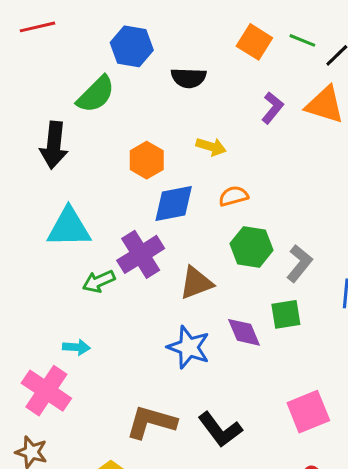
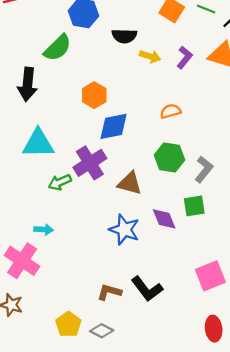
yellow arrow: (211, 147) -> (150, 56), moved
orange semicircle: (233, 196) -> (171, 111), moved
brown triangle: (196, 283) -> (130, 183), turned 36
brown L-shape: (151, 422) -> (109, 292), moved, size x0.7

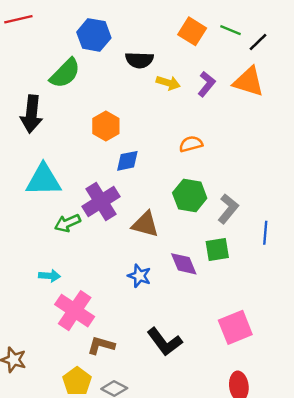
blue diamond: (114, 126) -> (127, 161), size x0.7
blue star: (124, 230) -> (139, 276), size x0.7
pink cross: (22, 261) -> (75, 311), moved
brown L-shape: (109, 292) -> (101, 345), moved

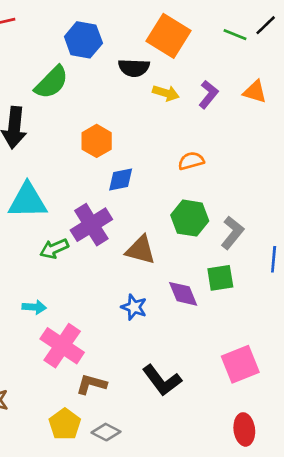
orange square: (192, 31) -> (169, 36), moved, size x1.4
black line: (258, 42) -> (266, 25), moved
orange triangle: (248, 82) -> (255, 92), size x0.7

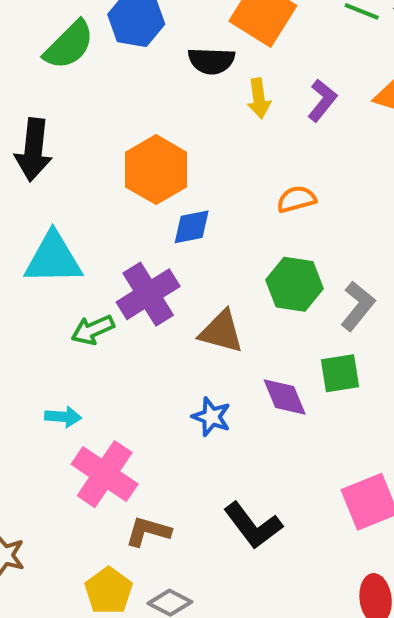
green semicircle: (51, 82) -> (69, 45), moved
yellow arrow: (166, 93) -> (259, 98), turned 65
orange hexagon: (97, 141) -> (156, 170), size x1.4

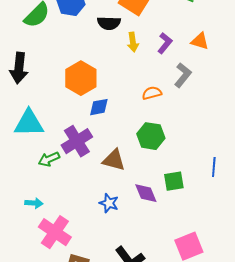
gray L-shape: (358, 306) -> (183, 75), moved

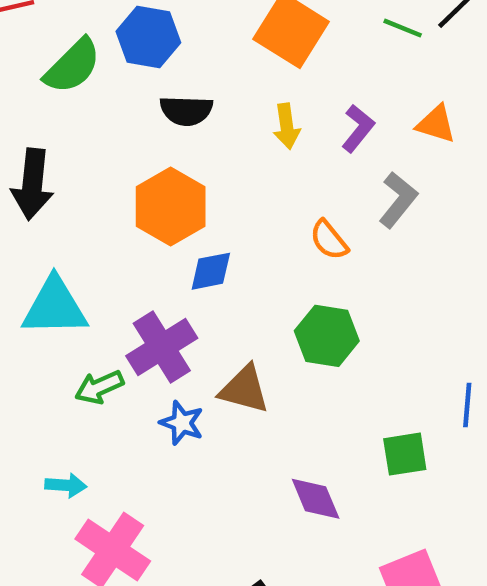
black semicircle: (109, 23) -> (186, 111), moved
orange semicircle: (152, 93) -> (329, 240), turned -114
green square: (174, 181) -> (405, 454), moved
purple diamond: (146, 193) -> (316, 499), moved
blue star: (109, 203) -> (182, 423), moved

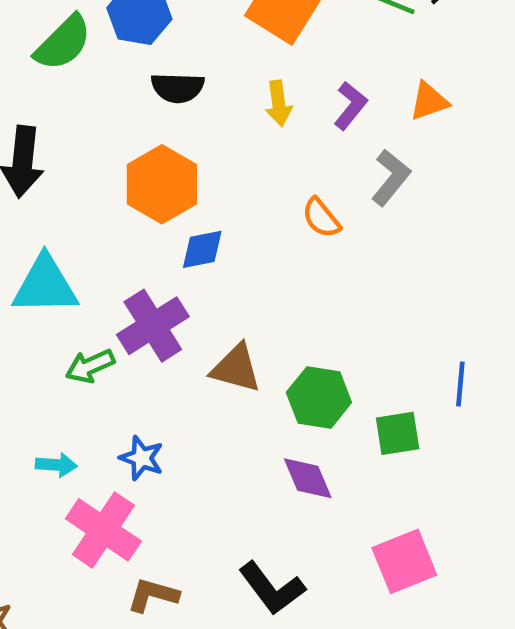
orange triangle: (436, 124) -> (429, 101), turned -36
green hexagon: (327, 336) -> (319, 397), moved
blue star: (182, 423) -> (142, 458), moved

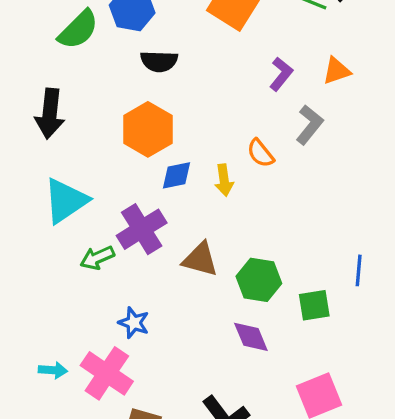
yellow arrow: (279, 103) -> (224, 180), moved
cyan triangle: (45, 285) -> (66, 201), turned -33
cyan arrow: (56, 465) -> (53, 370), moved

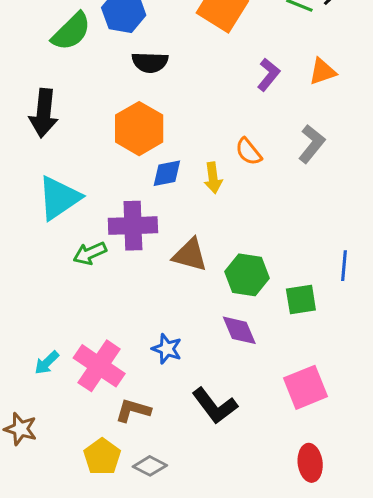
gray L-shape: (310, 125) -> (312, 144), moved
purple cross: (142, 229) -> (133, 226), turned 30
blue star: (134, 323) -> (167, 349), moved
cyan arrow: (53, 370) -> (47, 363), turned 132

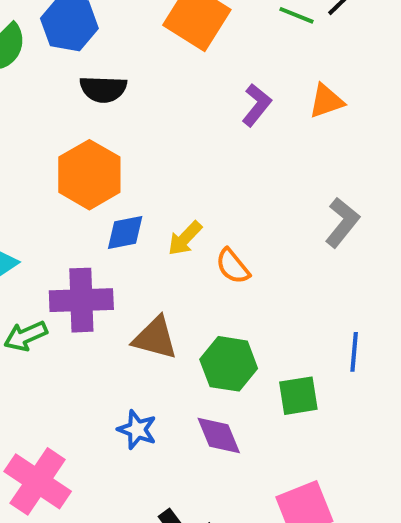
gray L-shape: (312, 144) -> (342, 222), moved
orange semicircle: (249, 152) -> (233, 266), moved
yellow arrow: (213, 178) -> (185, 238), turned 52
blue star: (167, 349) -> (137, 430), moved

